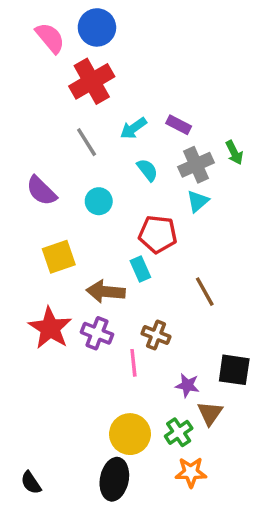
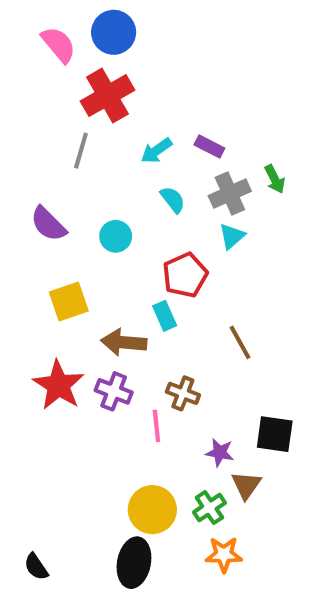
gray line: (87, 142) -> (81, 151), moved, turned 48
red pentagon: (158, 234) -> (185, 275), turned -30

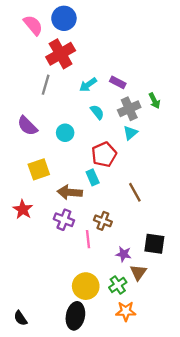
red star: (59, 385) -> (23, 209), moved, size x0.7

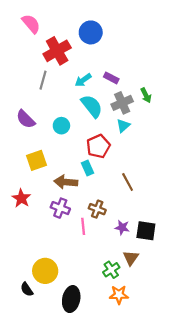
blue circle: (64, 18) -> (91, 32), moved
cyan semicircle: (97, 112) -> (92, 106), size x1.6
purple star: (123, 254) -> (122, 228), moved
yellow circle: (86, 286) -> (45, 271), moved
black semicircle: (20, 318) -> (27, 289), moved

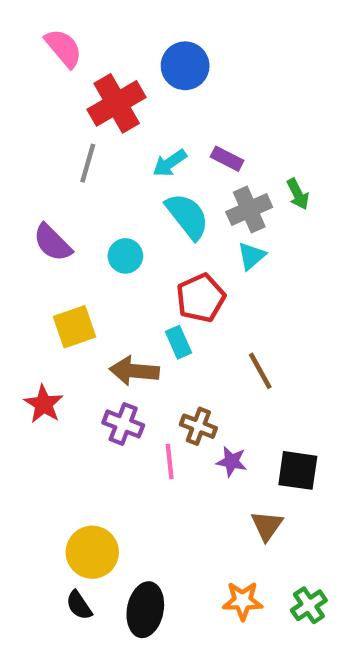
purple star: (122, 228) -> (232, 462), moved
green cross: (111, 270) -> (309, 605), moved
black semicircle: (27, 289) -> (79, 605), moved

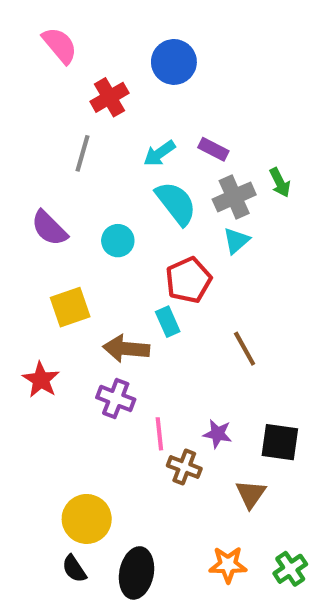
red cross: (117, 103) -> (110, 97), size x0.7
brown cross: (198, 426) -> (184, 467), moved

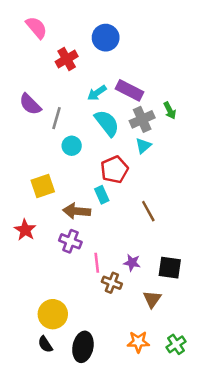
purple rectangle: (213, 149) -> (129, 90), size x1.5
gray line: (83, 153) -> (57, 118), moved
purple semicircle: (49, 228) -> (30, 104), moved

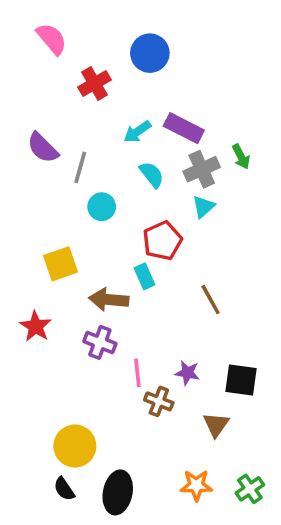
cyan semicircle: (107, 123) -> (152, 175), size x0.7

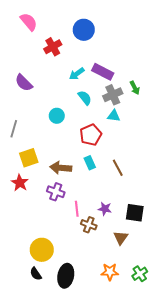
gray line: (80, 167) -> (14, 129), moved
cyan triangle: (203, 207) -> (114, 116), turned 48
yellow square: (61, 264) -> (29, 158), moved
cyan rectangle: (145, 276) -> (90, 163), moved

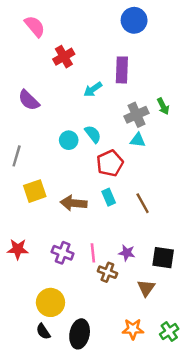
blue circle: (84, 30) -> (134, 20), moved
purple rectangle: (103, 72) -> (122, 70), moved, turned 65
cyan semicircle: (85, 98) -> (93, 134), moved
red star: (20, 183) -> (18, 249), moved, turned -30
purple cross: (56, 192) -> (63, 253), moved

